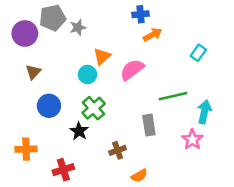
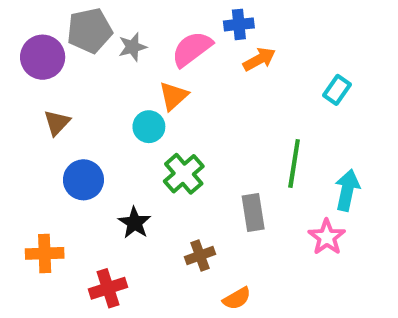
pink semicircle: (132, 70) -> (192, 49), moved
green line: (173, 96) -> (294, 163), turned -68
green cross: (94, 108) -> (184, 174), moved

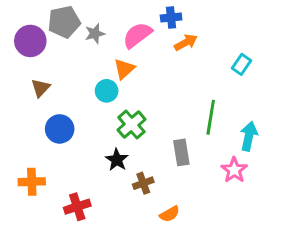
black star: (135, 223) -> (117, 160), moved

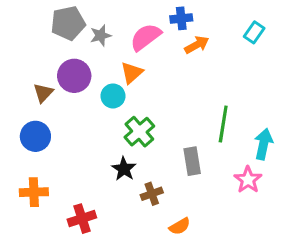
purple circle: (30, 41) -> (74, 76), moved
cyan rectangle: (241, 64) -> (254, 32), moved
blue circle: (60, 129) -> (35, 136), moved

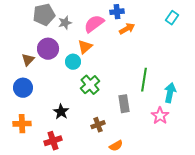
cyan rectangle: (254, 32) -> (172, 18), moved
black star: (124, 169) -> (61, 112), moved

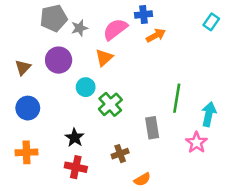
brown triangle: (28, 60) -> (23, 67), moved
cyan circle: (73, 62) -> (86, 87), moved
red cross: (53, 141) -> (76, 167), moved, turned 30

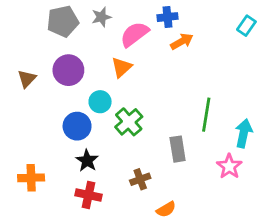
gray star: (79, 28) -> (101, 17), moved
blue circle: (28, 108) -> (77, 126), moved

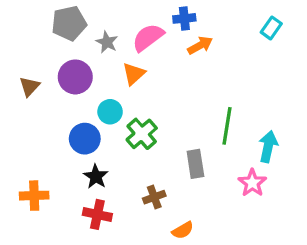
gray star: (101, 17) -> (107, 42), moved, turned -30

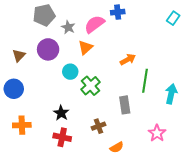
orange arrow: (200, 45) -> (128, 60), moved
blue circle: (85, 139) -> (14, 89), moved
pink star: (252, 183) -> (157, 133), moved

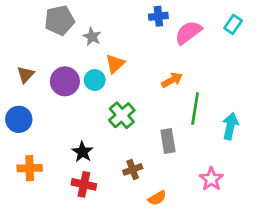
pink semicircle: (94, 24) -> (188, 33), moved
purple circle: (48, 49) -> (65, 81), moved
cyan circle: (70, 72) -> (95, 80), moved

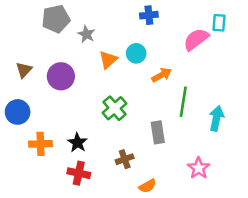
cyan rectangle: (233, 24) -> (219, 23), turned -30
pink semicircle: (188, 33) -> (196, 39), moved
cyan circle: (95, 80) -> (136, 53), moved
orange cross: (30, 168) -> (40, 144), moved

